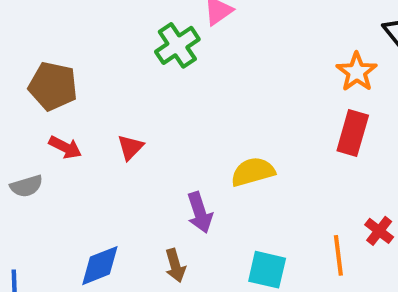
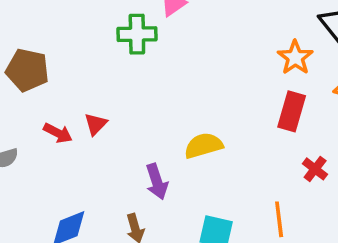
green cross: (177, 45) -> (137, 34), turned 33
red arrow: (65, 147) -> (58, 133), moved
red cross: (379, 231) -> (315, 169), moved

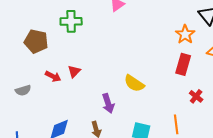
green cross: (137, 34) -> (71, 21), moved
yellow semicircle: (204, 146) -> (134, 83), turned -130

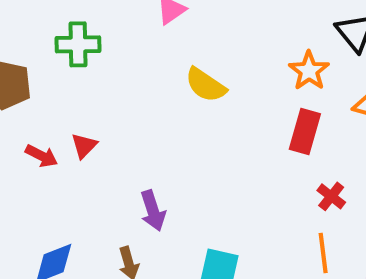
yellow semicircle: (134, 83) -> (206, 85), moved
orange line: (176, 124) -> (323, 253), moved

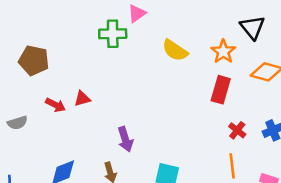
green cross: (78, 44) -> (113, 34), moved
yellow semicircle: (206, 85) -> (175, 50), moved
red triangle: (84, 146) -> (82, 99), turned 30

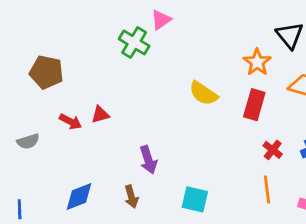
green cross: (113, 34) -> (134, 42), turned 32
yellow semicircle: (175, 50) -> (203, 93), moved

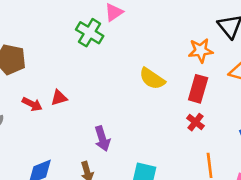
orange star: (257, 62) -> (201, 51), turned 30
red cross: (273, 150) -> (196, 122), moved

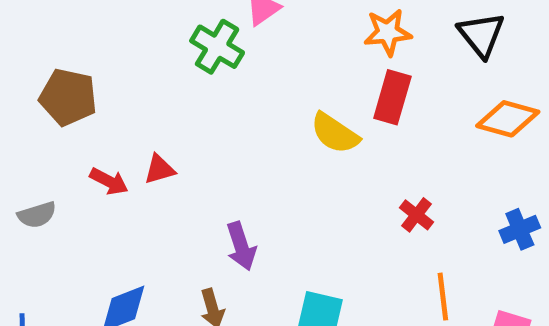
orange star: (201, 51) -> (388, 32), moved
red rectangle: (198, 89) -> (392, 97), moved

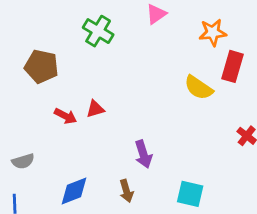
orange star: (388, 32) -> (213, 32), moved
green cross: (217, 47) -> (98, 31), moved
gray semicircle: (37, 215) -> (23, 161), moved

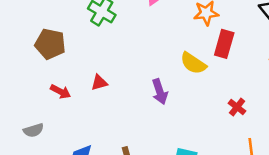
red arrow: (66, 116) -> (61, 92), moved
purple arrow: (143, 154) -> (160, 92), moved

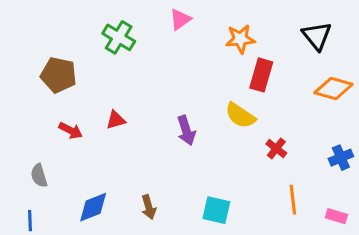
yellow semicircle: (193, 63) -> (240, 115), moved
gray semicircle: (33, 130) -> (39, 176), turned 90

